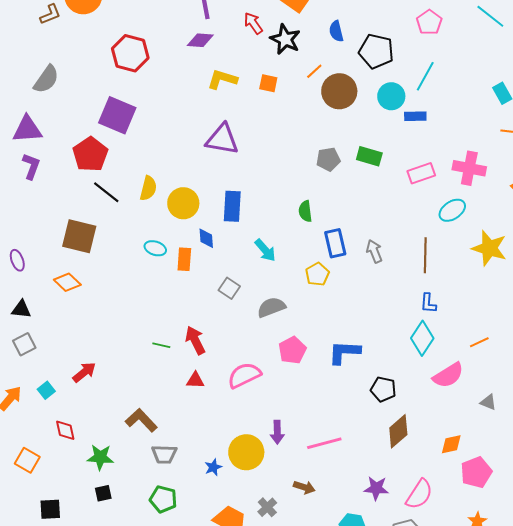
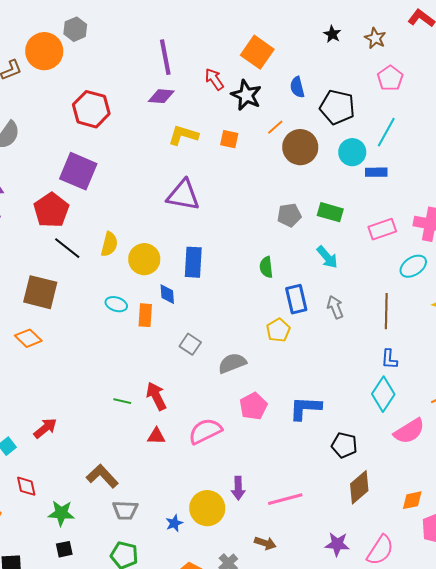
cyan arrow: (265, 250) -> (327, 257), moved

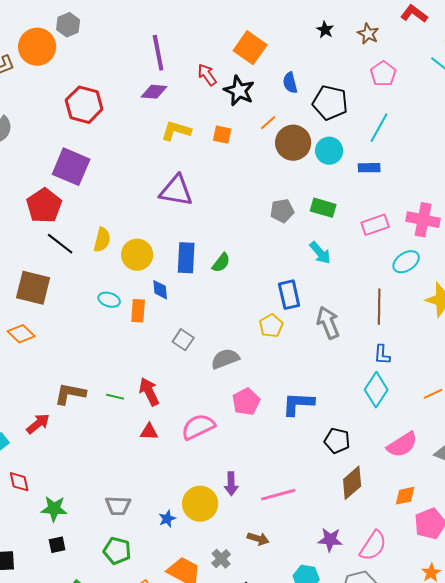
cyan circle: (352, 152) -> (329, 151), moved
green semicircle: (266, 267) -> (221, 263), moved, turned -135
gray arrow: (335, 307) -> (328, 323), moved, size x1.4
pink semicircle: (409, 431) -> (402, 445), moved
brown L-shape: (102, 476) -> (70, 394), moved, turned -36

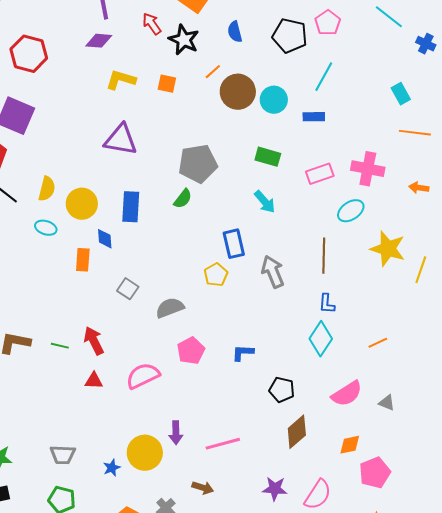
black pentagon: (330, 103) -> (290, 36), moved
gray pentagon: (282, 211) -> (198, 164), moved, size x1.6
green semicircle: (221, 263) -> (183, 199), moved
cyan ellipse: (109, 300) -> (46, 228), moved
blue L-shape: (298, 404) -> (243, 353), size x0.7

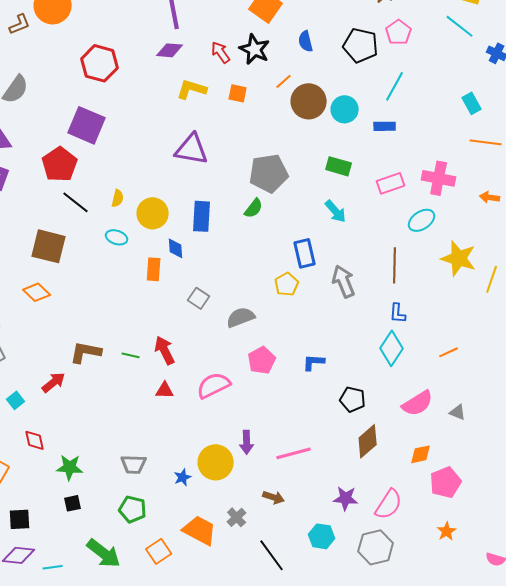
red arrow: (152, 24) -> (221, 52), moved
yellow semicircle: (47, 189) -> (118, 198), size x0.7

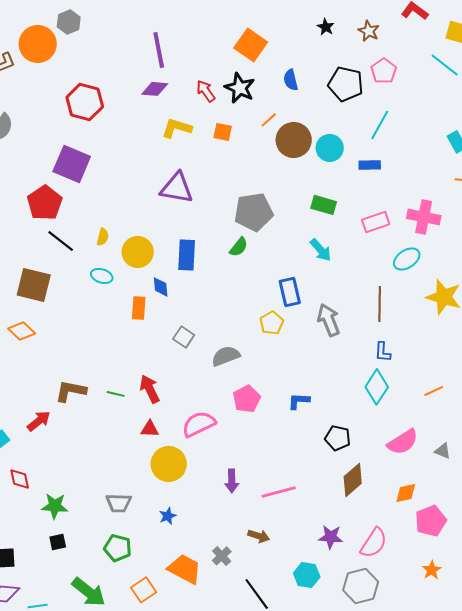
yellow circle: (216, 462) -> (169, 464), moved

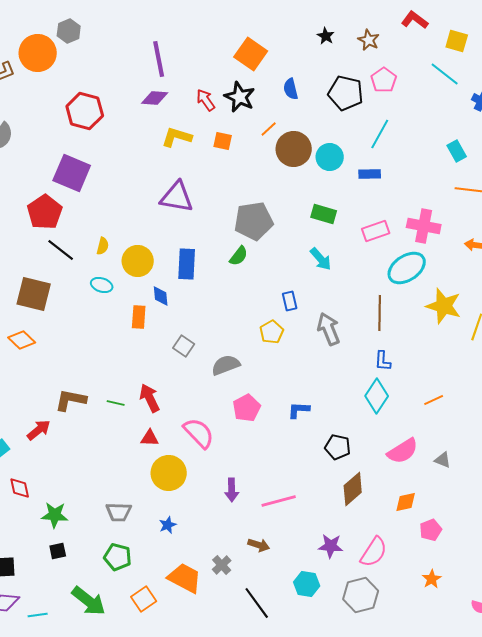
cyan ellipse: (407, 259) -> (407, 268), size x1.4
blue rectangle: (290, 292) -> (290, 301), size x0.7
pink semicircle: (199, 424) -> (199, 433), turned 72
pink pentagon: (431, 521) -> (431, 530), size x0.7

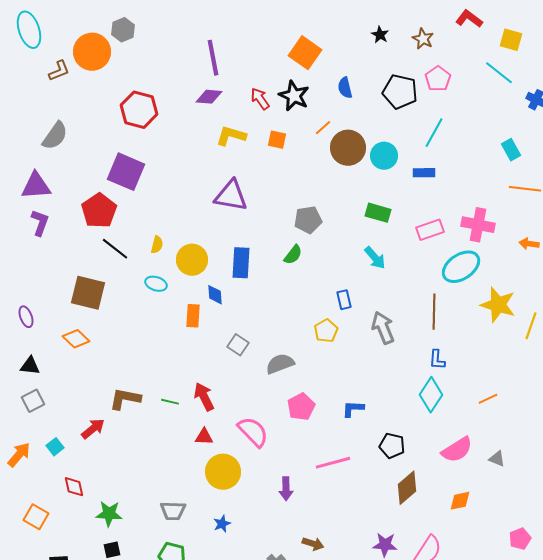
gray pentagon: (254, 221) -> (308, 220), size x0.7
pink line: (279, 501) -> (333, 463), moved
pink pentagon: (431, 530) -> (520, 539), moved

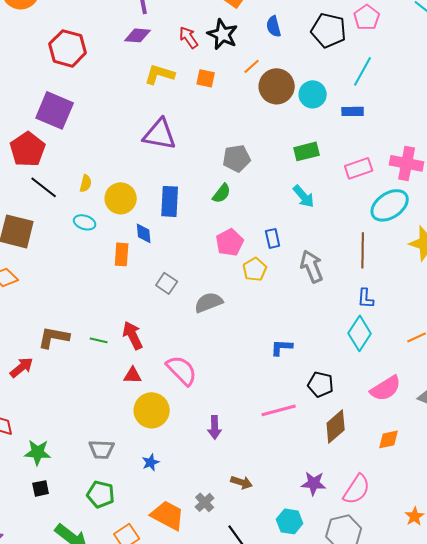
green rectangle: (378, 213) -> (307, 151), turned -30
pink pentagon: (301, 407) -> (230, 242), moved
pink line: (333, 463) -> (279, 410), moved

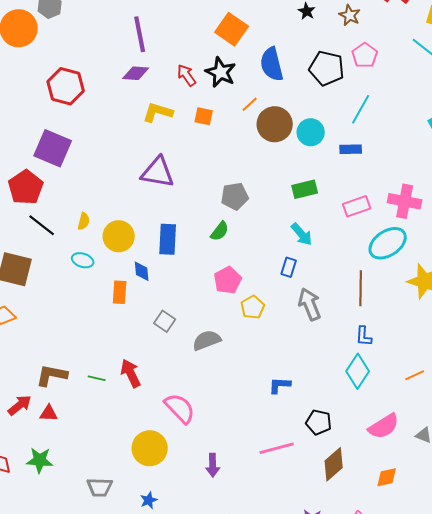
blue semicircle: (274, 26) -> (272, 64), size x1.6
blue rectangle: (273, 238) -> (289, 267), moved, turned 30
red triangle: (133, 375) -> (49, 413), moved
green star: (38, 452) -> (40, 460), moved

